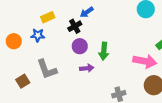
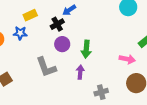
pink arrow: (145, 61) -> (127, 59), size x0.7
purple arrow: (87, 68) -> (80, 72), moved, turned -80
gray L-shape: (47, 69) -> (46, 67), moved

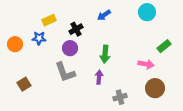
blue arrow: (69, 10) -> (104, 15), moved
purple circle: (62, 44) -> (70, 48), moved

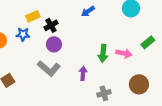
black cross: (76, 29) -> (51, 25), moved
green arrow: (105, 54) -> (103, 53), moved
pink arrow: (146, 64) -> (124, 53), moved
gray L-shape: (65, 72) -> (49, 68), turned -30

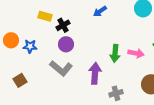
yellow rectangle: (33, 16) -> (45, 16), turned 40
blue star: (23, 34) -> (30, 46), moved
purple arrow: (83, 73) -> (95, 73), size x1.5

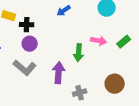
black cross: (63, 25) -> (27, 25), turned 32
pink arrow: (136, 53) -> (99, 41), moved

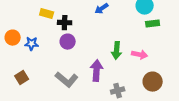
pink arrow: (99, 41) -> (140, 55), moved
green rectangle: (124, 42) -> (153, 24), moved, turned 32
gray L-shape: (25, 68) -> (67, 80), moved

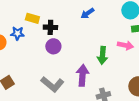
blue star: (32, 44) -> (17, 33), moved
pink arrow: (140, 55) -> (125, 45), moved

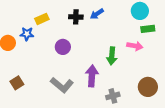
yellow rectangle: (32, 18) -> (42, 19), turned -40
black cross: (50, 27) -> (76, 17), moved

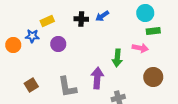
purple circle: (63, 47) -> (58, 44), moved
brown square: (17, 83) -> (31, 85), moved
gray L-shape: (62, 85) -> (67, 87), turned 40
brown circle: (148, 87) -> (153, 77), moved

